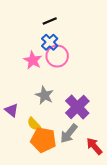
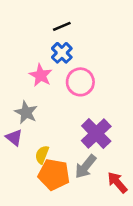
pink circle: (57, 56) -> (80, 82), moved
gray star: (44, 95) -> (26, 112), moved
yellow semicircle: (34, 124) -> (42, 155), turned 64

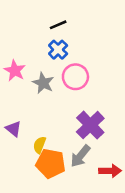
pink star: (41, 75) -> (15, 71), moved
gray star: (26, 112) -> (43, 83), moved
red arrow: (117, 182) -> (110, 171), turned 130

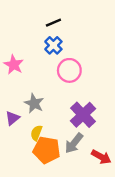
gray star: (43, 83) -> (34, 103), moved
purple triangle: (14, 129) -> (13, 118), turned 42
red arrow: (110, 171) -> (101, 157), turned 30

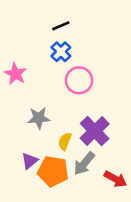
gray star: (34, 103) -> (39, 118), turned -30
purple triangle: (13, 118) -> (30, 161), moved
yellow semicircle: (36, 133) -> (65, 141), moved

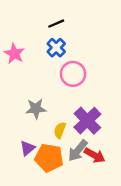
pink star: (15, 74) -> (14, 54), moved
red arrow: (115, 179) -> (95, 155), moved

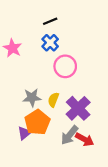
yellow semicircle: (60, 130) -> (53, 100), moved
orange pentagon: (49, 158) -> (37, 122), moved, turned 30

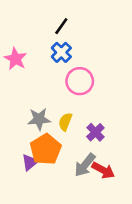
black line: (50, 21) -> (61, 26), turned -32
purple cross: (78, 108) -> (95, 132), size x0.6

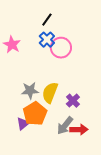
pink circle: (80, 81) -> (61, 48), moved
yellow semicircle: (65, 122) -> (50, 93), size x1.5
red arrow: (103, 170) -> (79, 130), turned -30

